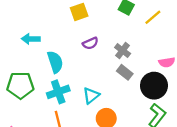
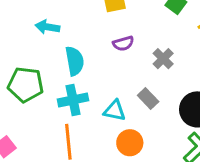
gray rectangle: (125, 72) -> (148, 98), moved
cyan triangle: (91, 96) -> (115, 111), turned 42

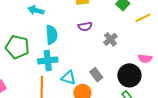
gray rectangle: (148, 98) -> (96, 75), moved
cyan triangle: (115, 111) -> (69, 78), moved

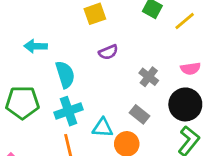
gray cross: (110, 39) -> (149, 77), moved
pink semicircle: (145, 59) -> (191, 69), moved

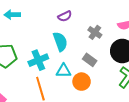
cyan semicircle: (65, 75) -> (60, 42), moved

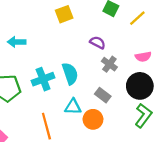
purple semicircle: (65, 16) -> (98, 43), moved, turned -128
cyan cross: (38, 60) -> (43, 79), moved

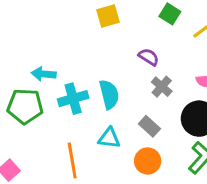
cyan arrow: (17, 42) -> (44, 74), moved
orange circle: (93, 119) -> (148, 161), moved

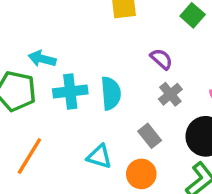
cyan triangle: (109, 138) -> (99, 157), moved
orange line: (72, 160) -> (29, 156), moved, turned 32

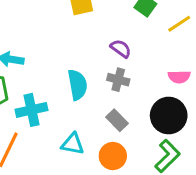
cyan cross: (70, 91) -> (31, 110), moved
gray cross: (170, 94) -> (118, 80), moved, turned -30

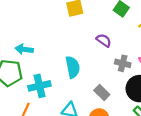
gray cross: (118, 80) -> (123, 63), moved

